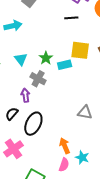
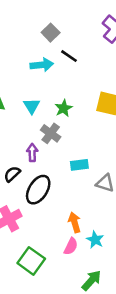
black line: (71, 18) -> (69, 56), moved, turned 32
cyan arrow: (13, 26) -> (42, 65), moved
cyan rectangle: (65, 65) -> (79, 165), moved

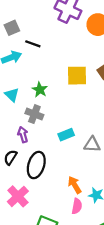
gray square: (51, 33) -> (12, 28), turned 35

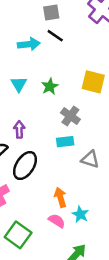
gray square: (12, 28) -> (51, 12), moved
gray cross: (34, 114) -> (70, 116), moved
pink semicircle: (77, 206) -> (57, 221), turned -84

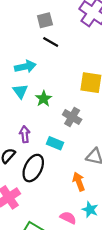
cyan arrow: (29, 44) -> (25, 67), moved
green star: (50, 86) -> (44, 99), moved
cyan rectangle: (65, 142) -> (55, 143), moved, turned 35
orange arrow: (60, 197) -> (79, 182), moved

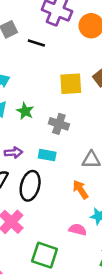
black line: (51, 42) -> (36, 43), moved
purple arrow: (25, 134) -> (14, 153), turned 105

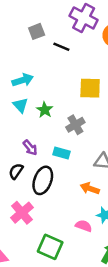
gray cross: (59, 124) -> (75, 125), turned 36
purple arrow: (14, 153) -> (30, 148), turned 49
orange arrow: (80, 190) -> (90, 188), turned -42

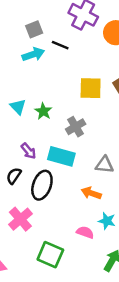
cyan arrow: (23, 80) -> (33, 54), moved
cyan rectangle: (62, 153) -> (61, 156), size x1.5

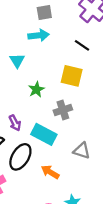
black line: (60, 45) -> (82, 45), moved
yellow square: (91, 88) -> (72, 76), moved
cyan triangle: (18, 107) -> (17, 61), moved
orange arrow: (91, 193) -> (50, 172), moved

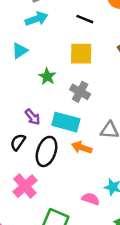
cyan triangle: (17, 61) -> (20, 51), turned 42
gray cross: (63, 110) -> (80, 92), turned -30
orange arrow: (50, 172) -> (82, 148), moved

